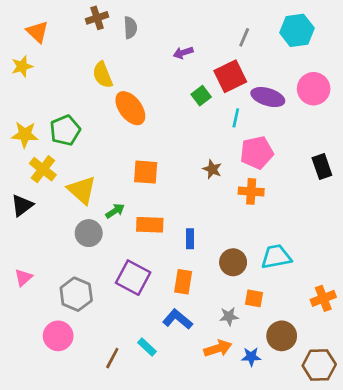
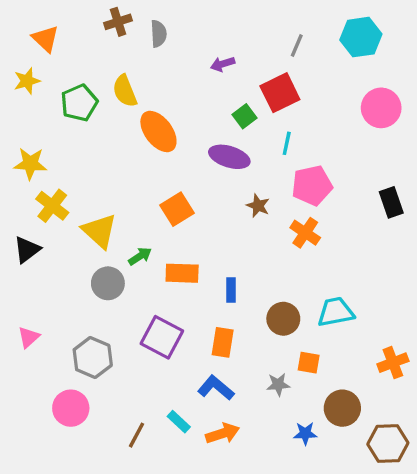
purple ellipse: (268, 97) -> (229, 157), moved
green pentagon: (65, 130) -> (79, 103), moved
orange square: (146, 172) -> (177, 209), turned -36
orange cross: (251, 191) -> (305, 233), turned 30
orange arrow: (218, 348) -> (223, 433), moved

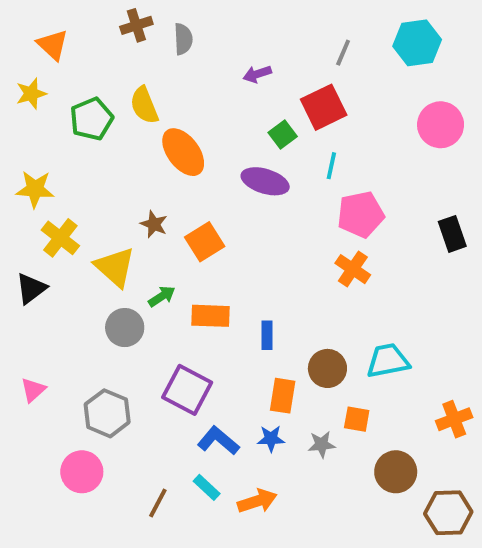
brown star: (258, 206) -> (154, 224), moved
orange rectangle: (223, 342) -> (283, 396), moved
blue L-shape: (216, 388) -> (218, 441), moved
blue star: (305, 433) -> (271, 439), moved

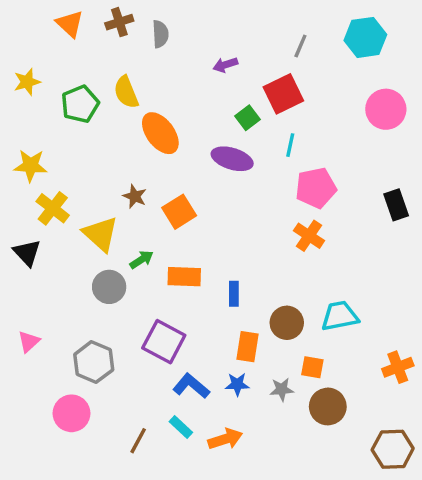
orange triangle: (53, 45) -> (70, 24), moved
black triangle: (31, 289) -> (27, 253), turned -36
brown circle: (396, 472) -> (328, 406), moved

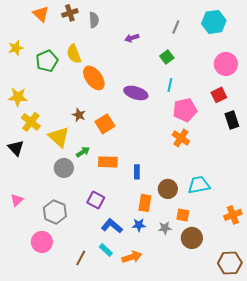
red square: (283, 94) -> (219, 95), moved, size x0.7
green square: (247, 118) -> (167, 57), moved
purple square: (164, 342) -> (96, 200), size x0.7

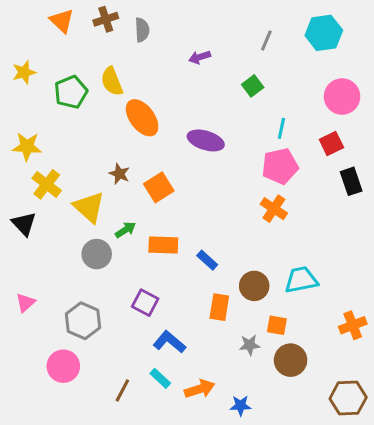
cyan line: (170, 85) -> (281, 128), moved
blue rectangle: (137, 172) -> (207, 260), turned -48
blue star: (139, 225) -> (241, 406), moved

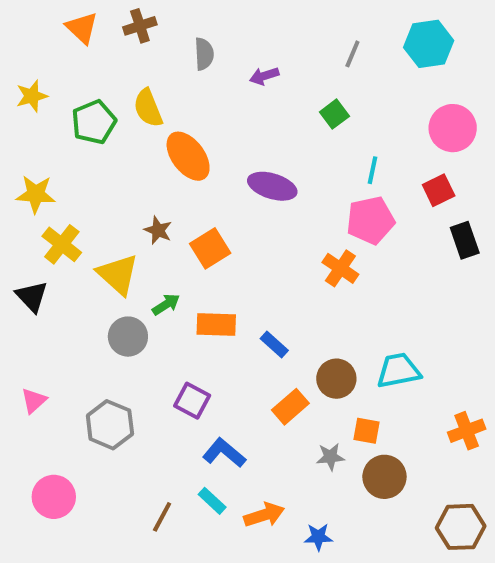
gray semicircle: (142, 30) -> (204, 54), moved
orange cross: (274, 209) -> (340, 268), moved
orange rectangle: (219, 307) -> (290, 407), turned 40
pink circle: (63, 366) -> (54, 497), moved

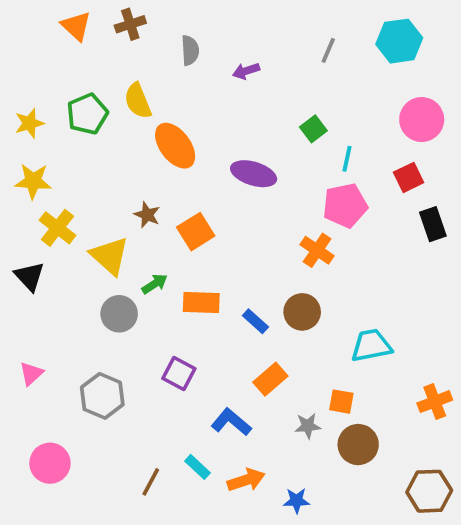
yellow star: (32, 96) -> (29, 123), moved
green square: (334, 114) -> (313, 129), moved
brown circle: (336, 379) -> (302, 312), moved
blue L-shape: (224, 453) -> (231, 422), moved

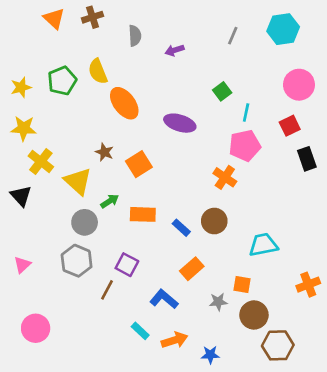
gray hexagon: (102, 396) -> (77, 261), moved
brown line: (151, 482) -> (107, 290), moved
brown hexagon: (429, 491) -> (278, 345), moved

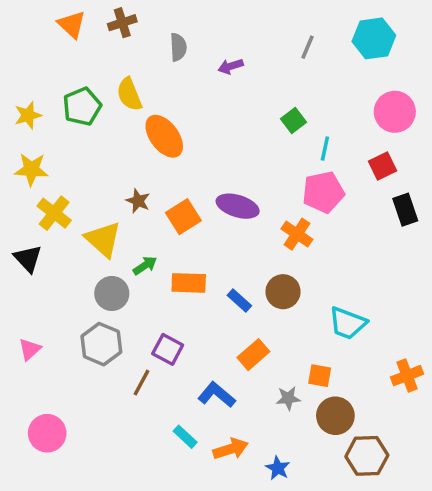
purple ellipse: (180, 123) -> (238, 206), moved
cyan trapezoid: (263, 245) -> (348, 323), turned -148
blue star: (210, 355) -> (278, 468), turned 30

